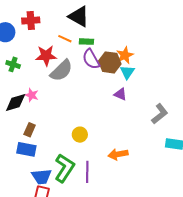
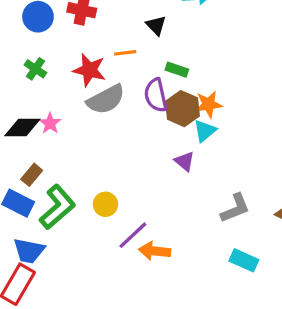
black triangle: (79, 16) -> (156, 25), size x0.6
orange line: (65, 39) -> (125, 53), turned -48
green rectangle: (86, 42) -> (177, 70), moved
green L-shape: (65, 168) -> (57, 207), moved
purple line: (87, 172) -> (133, 235), moved, turned 30

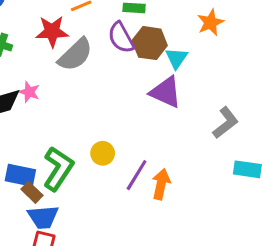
orange star: (209, 104) -> (210, 22), moved
purple triangle: (185, 161) -> (166, 92), size x1.6
brown rectangle: (32, 175) -> (32, 192), moved, turned -70
orange arrow: (155, 251) -> (161, 184), turned 112

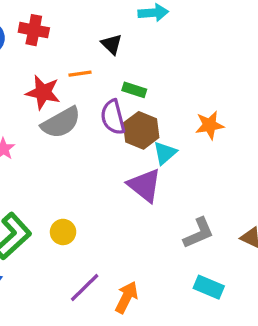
purple line: (137, 175) -> (85, 287), moved
orange arrow: (161, 184) -> (126, 297), moved

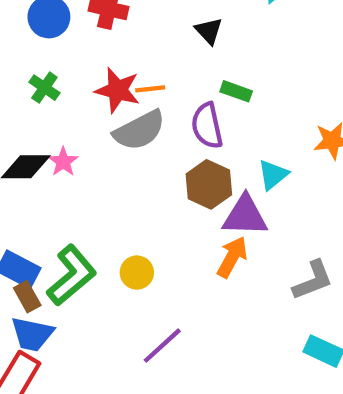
orange line: (80, 74) -> (150, 89), moved
brown hexagon: (141, 130) -> (209, 184), moved
purple triangle: (145, 185) -> (245, 216), turned -39
orange arrow: (126, 297) -> (232, 257), moved

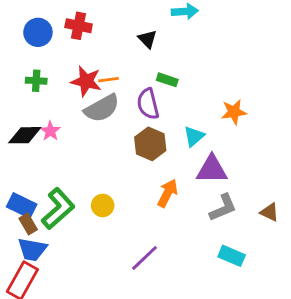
green cross: (44, 88) -> (36, 81), turned -30
purple triangle: (245, 216) -> (212, 169), moved
purple line: (162, 346) -> (144, 258), moved

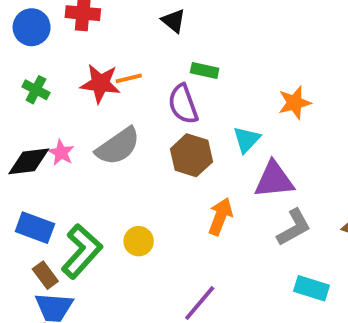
green cross: (36, 81) -> (36, 90), turned 30
gray semicircle: (102, 108) -> (118, 146), moved
blue rectangle: (22, 205) -> (35, 228), moved

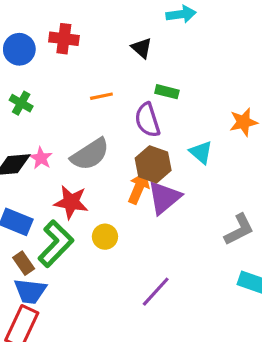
red star: (100, 83) -> (71, 202), moved
cyan triangle: (247, 139) -> (201, 152), turned -35
purple triangle: (274, 180) -> (164, 198), moved, turned -36
orange arrow: (220, 216) -> (139, 188), moved

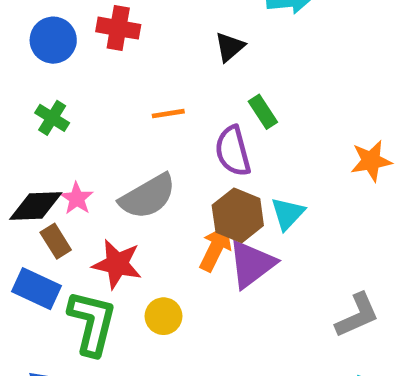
black triangle: (142, 48) -> (230, 47), turned 35
green rectangle: (167, 92) -> (263, 112), turned 40
cyan triangle: (201, 152) -> (288, 214), moved, turned 30
green L-shape: (56, 244) -> (92, 323), turned -33
brown rectangle: (24, 263) -> (56, 241), moved

